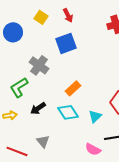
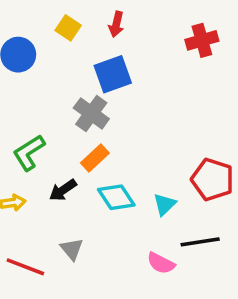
red arrow: (68, 15) -> (116, 24), turned 40
gray cross: (39, 65) -> (91, 113), moved
orange rectangle: (73, 88) -> (95, 158), moved

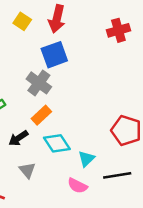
red arrow: (116, 24) -> (57, 19), size x1.5
cyan triangle: (164, 204) -> (86, 159), moved
gray triangle: (72, 249) -> (27, 170), moved
pink semicircle: (161, 263) -> (77, 186), moved

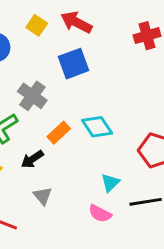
red arrow: (57, 19) -> (76, 22), turned 104
gray cross: (39, 83) -> (32, 96), moved
cyan diamond: (57, 143) -> (97, 127), moved

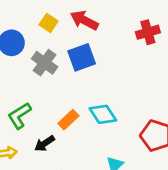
gray cross: (32, 96) -> (45, 63), moved

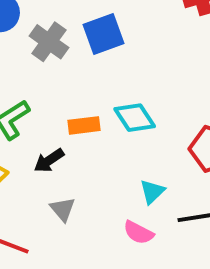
orange rectangle: (68, 120) -> (84, 125), turned 36

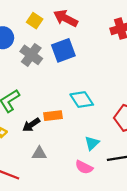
orange rectangle: (84, 125) -> (53, 116), moved
gray triangle: (63, 209) -> (39, 153), turned -49

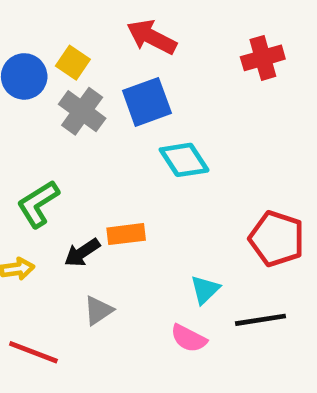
yellow square: (35, 21) -> (73, 63), moved
cyan diamond: (82, 100) -> (184, 160), moved
gray triangle: (39, 153) -> (98, 311), turned -35

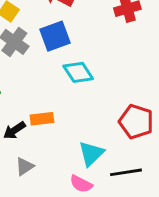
cyan triangle: (205, 290) -> (91, 153), size x1.4

